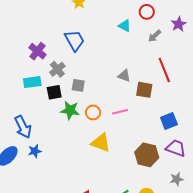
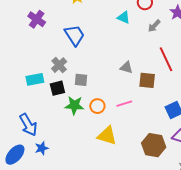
purple cross: (37, 51) -> (37, 19), moved

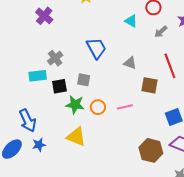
blue trapezoid: (75, 35) -> (96, 48), moved
gray cross: (59, 65) -> (55, 58), moved
gray triangle: (126, 67) -> (130, 63), moved
yellow triangle: (107, 136) -> (76, 137), moved

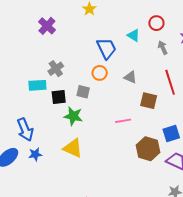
gray arrow: (161, 32) -> (163, 48), turned 104
blue trapezoid: (96, 48) -> (106, 48), moved
orange circle: (98, 107) -> (100, 73), moved
brown hexagon: (151, 150) -> (148, 149), moved

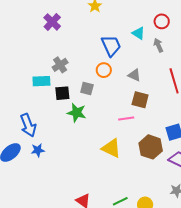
gray arrow: (163, 48) -> (158, 45), moved
brown square: (149, 101) -> (140, 100), moved
yellow triangle: (73, 148) -> (111, 148), moved

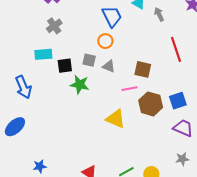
gray cross: (60, 65) -> (54, 26), moved
gray triangle: (134, 75) -> (109, 66), moved
blue arrow: (28, 125) -> (23, 87), moved
brown hexagon: (151, 147) -> (151, 104), moved
blue star: (38, 150) -> (40, 166), moved

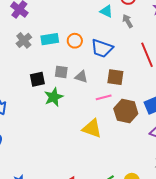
blue trapezoid: (112, 16) -> (102, 48), moved, turned 140
orange circle: (105, 41) -> (75, 41), moved
cyan rectangle: (43, 54) -> (50, 39), moved
green star: (80, 85) -> (54, 97), turned -30

